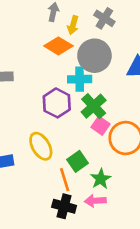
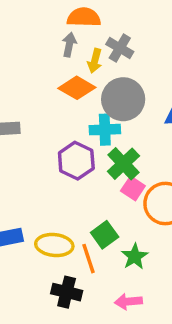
gray cross: (104, 18) -> (120, 48), moved
yellow ellipse: (41, 146) -> (54, 245), moved, turned -52
pink arrow: (95, 201) -> (128, 302), moved
black cross: (64, 206) -> (67, 292), moved

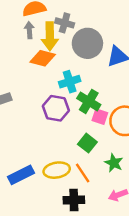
yellow arrow: (95, 61) -> (50, 36), size x1.6
gray circle: (123, 99) -> (87, 43), moved
green square: (105, 235) -> (87, 143), moved

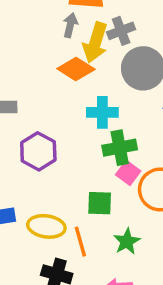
gray cross: (65, 23) -> (121, 31), turned 36
green cross: (89, 101) -> (120, 148), turned 30
purple hexagon: (56, 108) -> (38, 151), moved
green square: (87, 143) -> (100, 203), turned 36

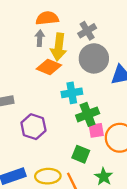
gray cross: (121, 31) -> (87, 31), moved
pink square: (128, 173) -> (96, 130), turned -35
green square: (100, 203) -> (81, 154), turned 30

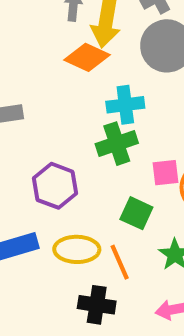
green cross: (88, 114) -> (117, 144), moved
purple hexagon: (33, 127) -> (55, 186), moved

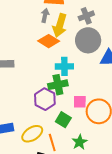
purple hexagon: (55, 186) -> (45, 99), moved
yellow ellipse: (77, 249) -> (32, 134), turned -40

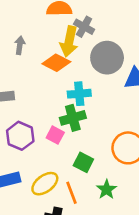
gray arrow: (45, 15) -> (20, 45), moved
gray cross: (86, 16) -> (84, 27), moved, turned -35
purple hexagon: (45, 99) -> (20, 136), moved
pink square: (80, 102) -> (55, 135), moved, turned 32

